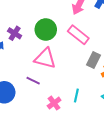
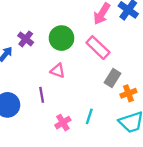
pink triangle: (45, 58) -> (58, 71), size x0.6
purple line: (33, 81) -> (42, 95), turned 48

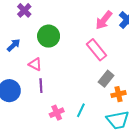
green circle: (62, 38) -> (49, 36), moved
purple cross: (26, 39) -> (24, 10), moved
pink triangle: (58, 71) -> (35, 64), moved

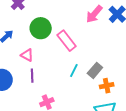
pink rectangle: (97, 50) -> (67, 41), moved
cyan line: (81, 110) -> (74, 70), moved

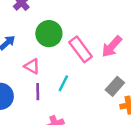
pink arrow: (94, 14) -> (112, 46), moved
cyan line: (74, 70) -> (63, 83), moved

